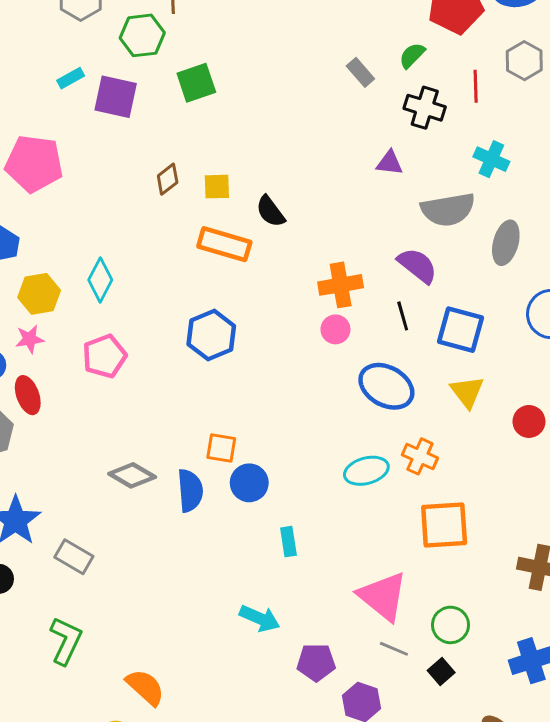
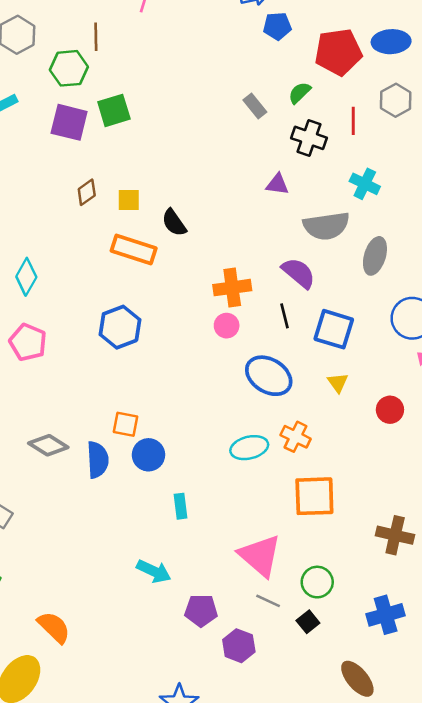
purple square: (116, 97) -> (69, 122), moved
pink pentagon: (105, 356) -> (28, 342), turned -30
yellow triangle: (467, 392) -> (338, 383), size x0.7

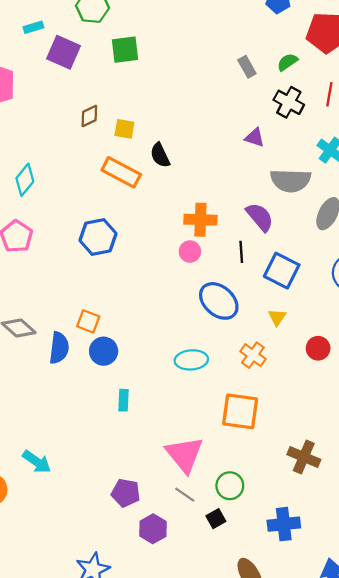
purple square: (69, 122) -> (63, 52), moved
orange cross: (296, 437) -> (253, 355), moved
cyan arrow: (154, 571) -> (37, 462), moved

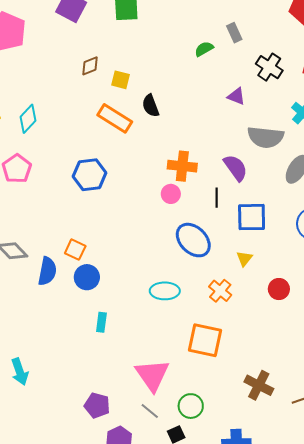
green semicircle: (287, 62) -> (204, 49), moved
blue square: (282, 271) -> (252, 217), turned -32
cyan arrow: (37, 462) -> (20, 372), turned 32

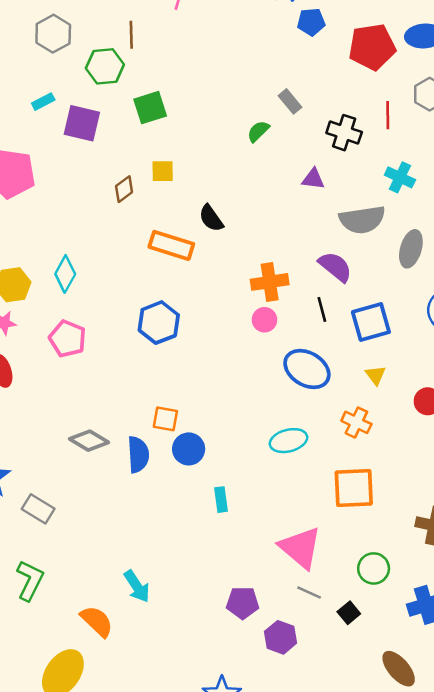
yellow square: (121, 80) -> (163, 171), moved
green circle: (191, 406) -> (374, 568), moved

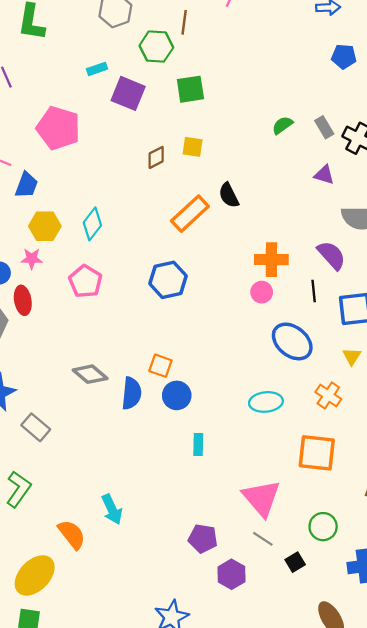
blue pentagon: (311, 22) -> (344, 56), moved
gray rectangle: (290, 101) -> (324, 127), moved
orange rectangle: (171, 245) -> (190, 214), turned -69

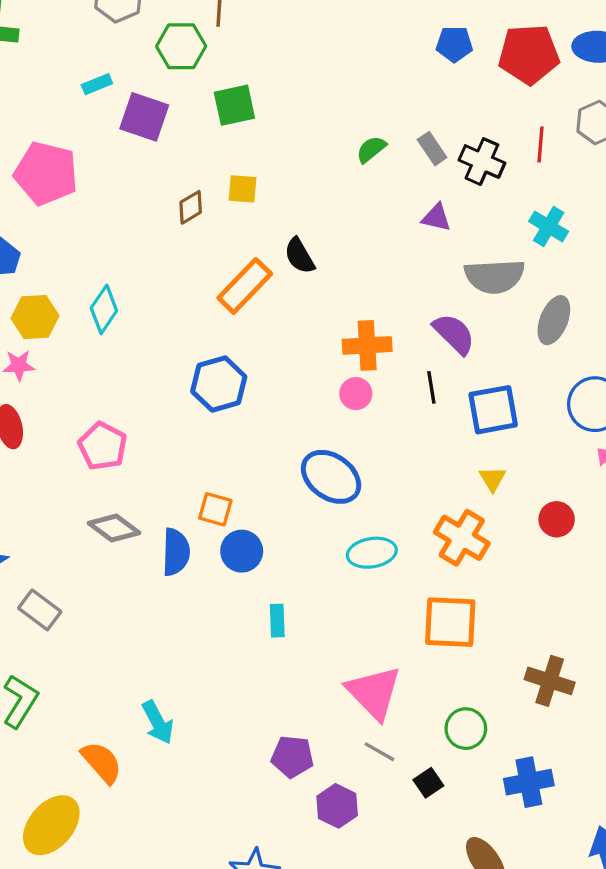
pink pentagon: (85, 281) -> (103, 446), moved
blue ellipse: (292, 341) -> (331, 477), moved
orange cross: (328, 395) -> (462, 538), size x1.4

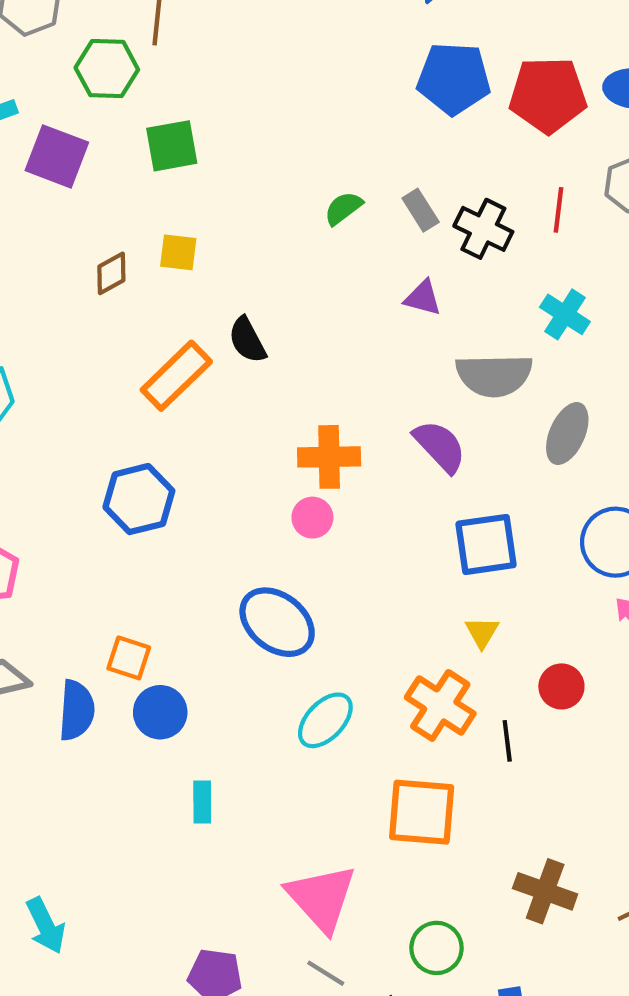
blue pentagon: (454, 44) -> (454, 78), size x1.6
black line: (431, 387) -> (507, 741), moved
cyan ellipse: (372, 553) -> (325, 720), turned -39

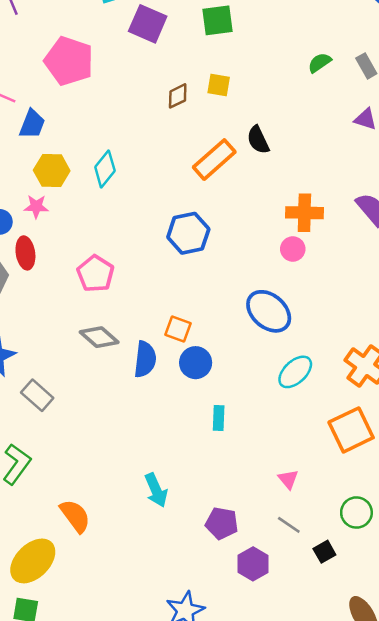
orange square: (422, 812) -> (351, 430), turned -33
pink triangle: (321, 898) -> (288, 479), size x0.5
cyan arrow: (46, 926) -> (156, 490), moved

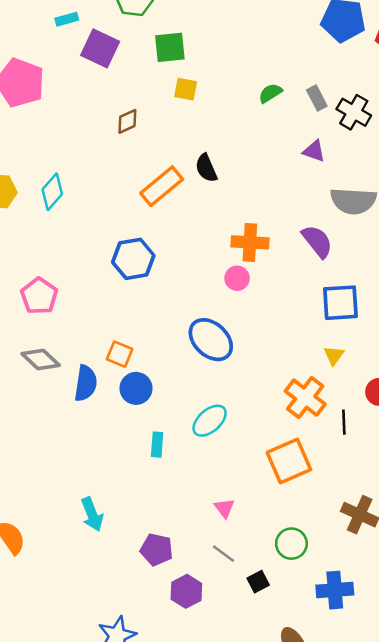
yellow square: (219, 85) -> (186, 89), moved
cyan ellipse: (295, 372) -> (210, 421), moved

